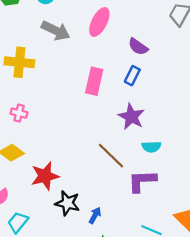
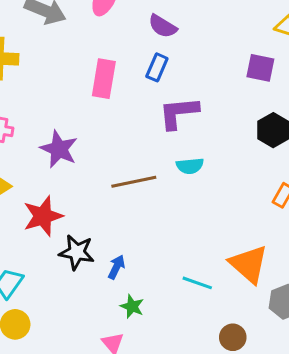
purple star: (131, 117) -> (59, 149), moved
brown line: (111, 156) -> (134, 182), turned -52
purple L-shape: (142, 181) -> (179, 113), moved

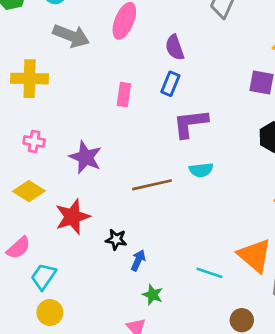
purple semicircle: (163, 26) -> (175, 47), turned 40
pink rectangle: (104, 79) -> (124, 95), size x0.7
black star: (77, 252) -> (116, 240), moved, size x0.7

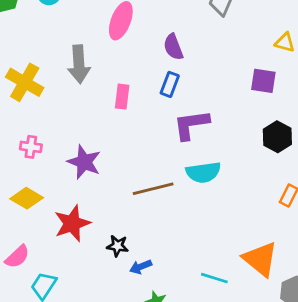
gray arrow: (71, 36) -> (79, 64), moved, turned 66
yellow cross: (30, 79) -> (25, 82), turned 30
cyan semicircle: (201, 170) -> (203, 172), size x1.4
blue arrow: (138, 260) -> (141, 267), turned -135

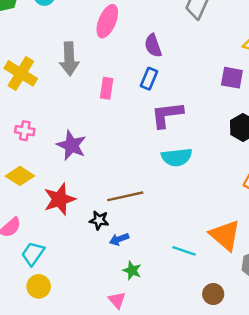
brown line: (153, 189) -> (125, 196), moved

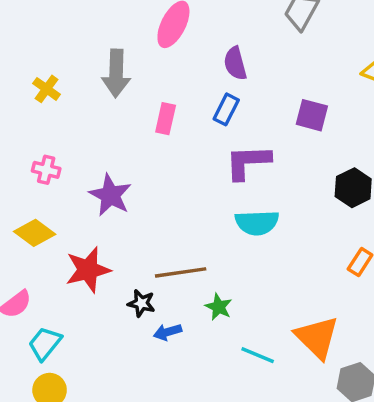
yellow cross: (21, 73) -> (47, 89), size x0.6
purple square: (232, 78) -> (312, 115), moved
green star: (132, 271) -> (219, 307), moved

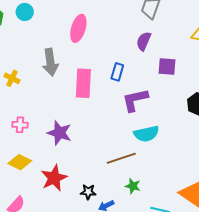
purple semicircle: (235, 63) -> (144, 41), moved, turned 48
pink rectangle: (166, 119) -> (83, 83), size x1.6
brown line: (181, 272) -> (121, 158), moved

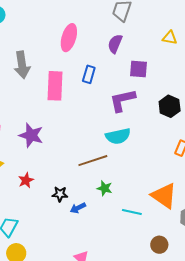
pink ellipse: (78, 28) -> (69, 38), moved
purple L-shape: (135, 100) -> (122, 100), moved
red star: (54, 178) -> (26, 180), size x0.6

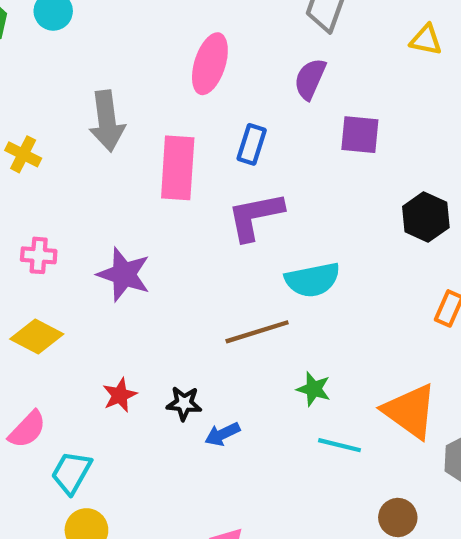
yellow triangle: (170, 38) -> (426, 40), moved
purple L-shape: (122, 100) -> (255, 216), moved
red star: (26, 180) -> (120, 395), moved
green star: (105, 188) -> (314, 389), moved

